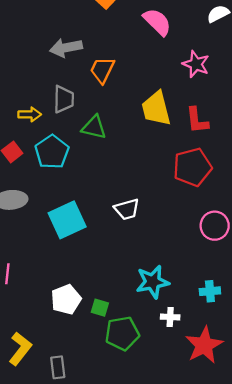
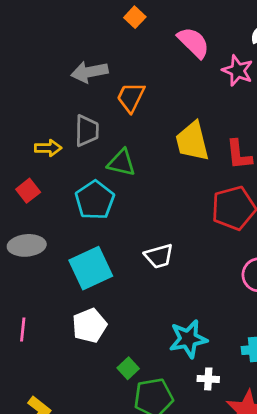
pink star: (196, 64) -> (238, 71), moved
cyan pentagon: (52, 152) -> (95, 200), moved
white pentagon: (66, 299) -> (89, 326), moved
green square: (100, 308) -> (128, 368), turned 30

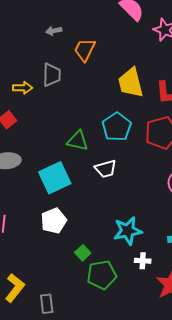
gray arrow: (89, 72) -> (54, 31), size x0.6
green triangle: (121, 163) -> (78, 141), moved
cyan pentagon: (95, 200) -> (117, 127), moved

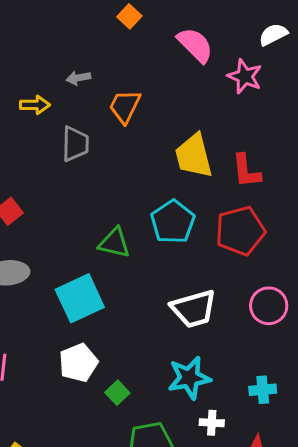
yellow arrow: (23, 88) -> (35, 105), moved
white trapezoid: (106, 169) -> (194, 309), moved, size x1.4
green square: (83, 253) -> (117, 393), moved

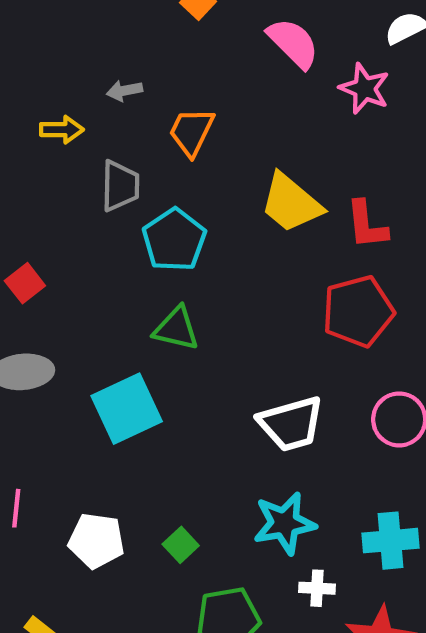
yellow trapezoid: (194, 156) -> (291, 203), turned -36
cyan pentagon: (173, 222) -> (174, 240), moved
white pentagon: (78, 363) -> (96, 541), moved, turned 30
cyan cross: (263, 390) -> (390, 541), size x1.4

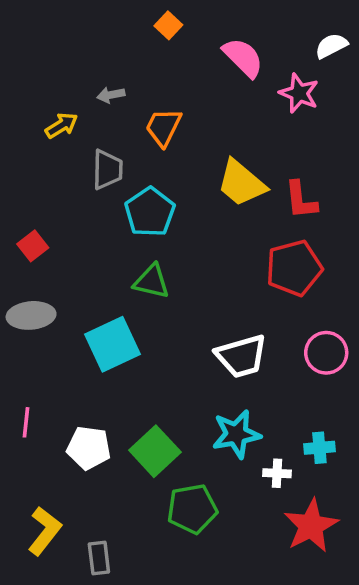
yellow arrow: (62, 130) -> (62, 125), turned -32
cyan cross: (390, 541) -> (319, 448), size x0.7
green square: (181, 545) -> (155, 451), size x1.8
white cross: (317, 588) -> (277, 473), moved

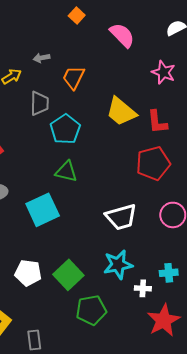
pink star: (299, 93) -> (163, 72), moved

